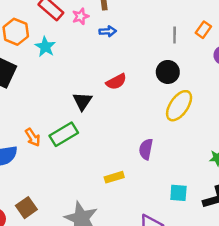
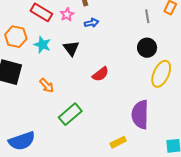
red semicircle: (116, 82) -> (101, 74), moved
black triangle: (82, 101) -> (71, 48), moved
orange arrow: (33, 137) -> (47, 85), moved
purple semicircle: (146, 149) -> (140, 115), size x1.6

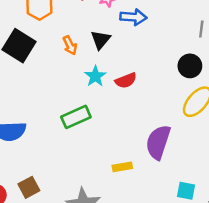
blue arrow: (92, 23) -> (133, 17), size x1.5
cyan star: (42, 45) -> (95, 76), moved
orange arrow: (47, 85) -> (70, 45), moved

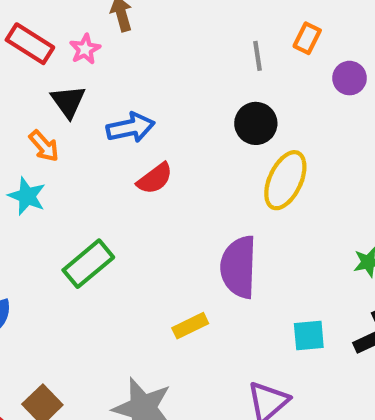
blue arrow: (133, 17) -> (130, 128), moved
black triangle: (100, 40) -> (68, 101), moved
cyan star: (95, 76) -> (27, 196), moved

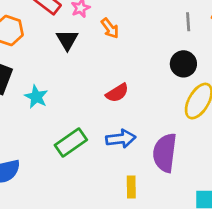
blue arrow: (130, 128) -> (121, 139), moved
orange arrow: (44, 146) -> (110, 28), moved
yellow rectangle: (190, 326) -> (131, 187), turned -70

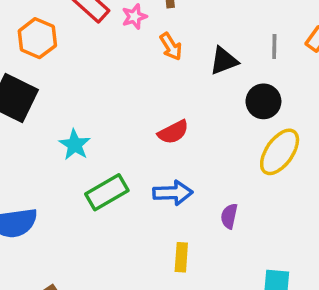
black triangle: (67, 40) -> (224, 61), moved, turned 35
cyan star: (36, 97) -> (75, 145), moved
purple semicircle: (165, 153) -> (229, 216), size x0.5

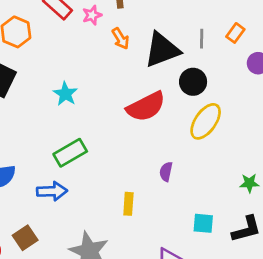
black triangle: (224, 61) -> (162, 50), size x1.6
red semicircle: (173, 132) -> (146, 107), moved, size x1.6
cyan star: (75, 145) -> (65, 94), moved
blue arrow: (173, 193) -> (52, 191), moved

